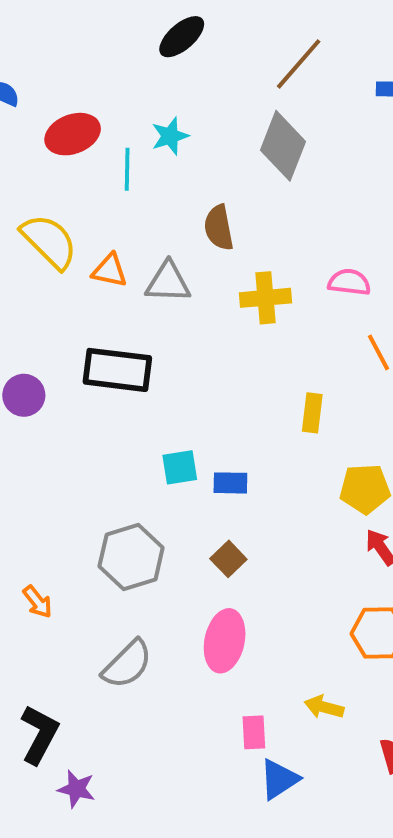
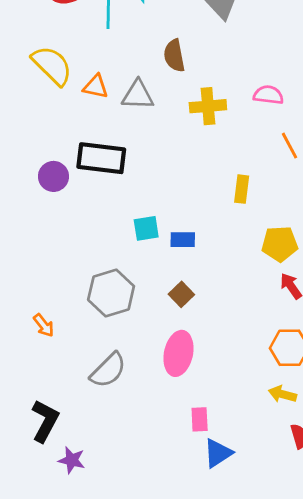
purple circle: (24, 395) -> (53, 176), moved
yellow arrow: (324, 707) -> (282, 394), moved

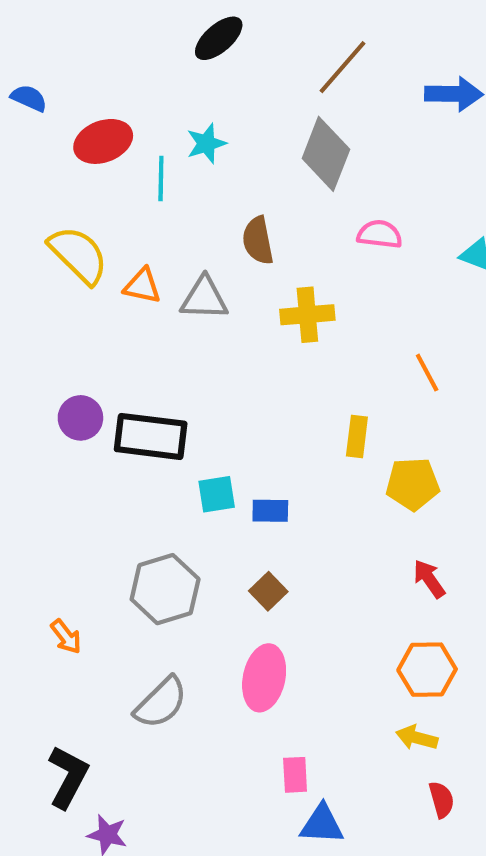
pink semicircle: (268, 95) -> (380, 234), moved
black rectangle: (101, 158) -> (151, 436), moved
yellow pentagon: (280, 244) -> (413, 484), moved
blue triangle: (218, 453) -> (322, 824), turned 36

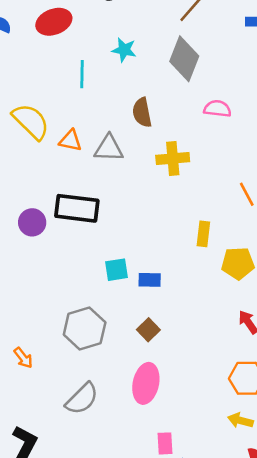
red ellipse: (103, 141) -> (54, 22), moved
cyan star: (206, 143) -> (124, 50), moved, turned 30
black rectangle: (151, 436) -> (77, 208), moved

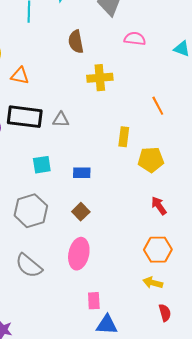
orange triangle: (70, 141) -> (20, 76), moved
gray triangle: (109, 148) -> (61, 120), moved, size x0.7
cyan square: (116, 270) -> (42, 165), moved
gray semicircle: (82, 399) -> (29, 266), turned 84

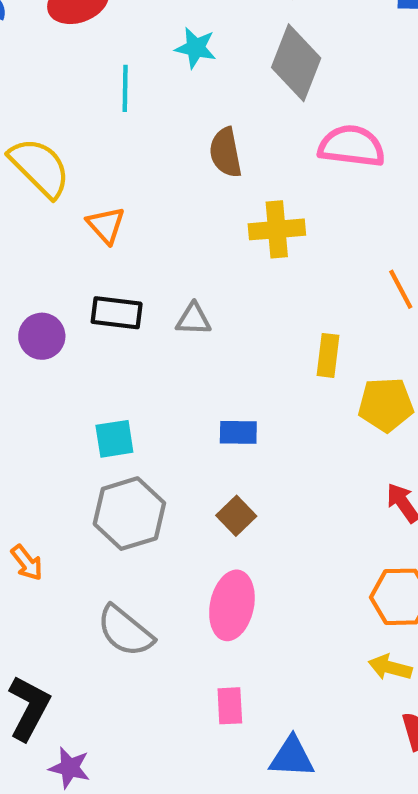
pink semicircle: (135, 39) -> (352, 146), size x1.4
orange triangle: (20, 76) -> (106, 225), turned 36
black rectangle: (25, 117) -> (117, 313), size x0.7
cyan square: (42, 165) -> (114, 439), moved
pink rectangle: (94, 301) -> (230, 706), moved

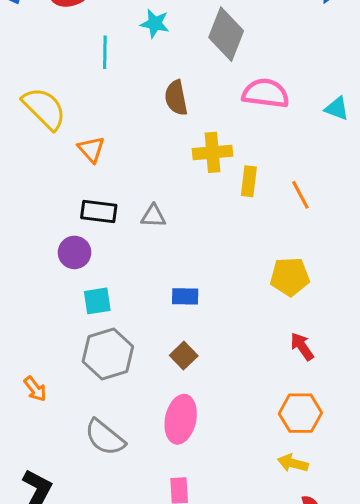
purple circle: (42, 336) -> (75, 252), moved
yellow rectangle: (328, 355) -> (249, 181), moved

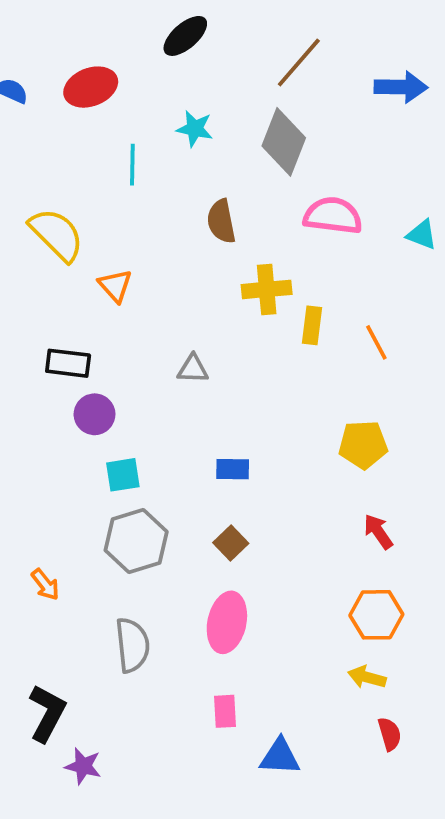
black rectangle: (99, 212) -> (68, 363), moved
gray semicircle: (105, 437) -> (132, 645), turned -135

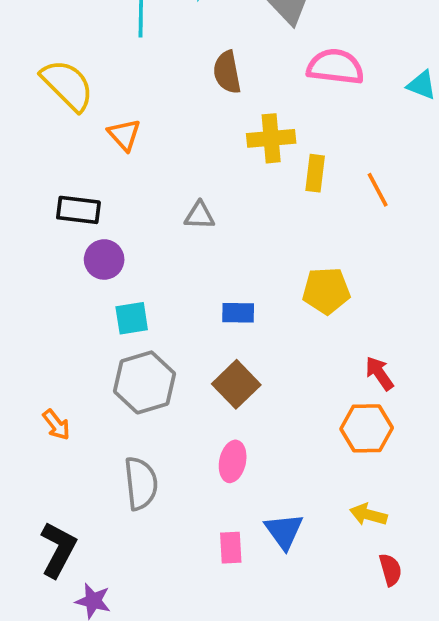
yellow pentagon: (363, 445) -> (326, 291), moved
brown square: (231, 543) -> (236, 384), size x1.4
orange hexagon: (376, 615) -> (367, 428), moved
pink ellipse: (227, 622) -> (233, 461), size x0.7
blue triangle: (280, 757) -> (284, 531), moved, turned 51

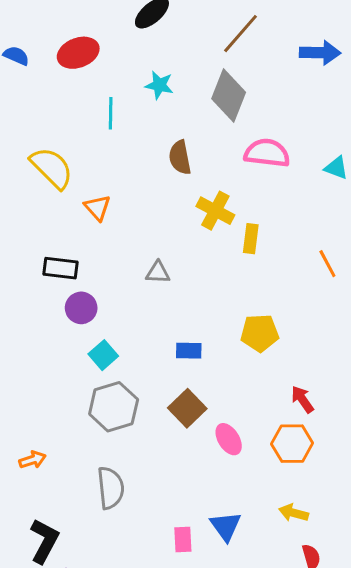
yellow cross: (271, 138) -> (215, 211), turned 33
orange line: (378, 190) -> (327, 264), moved
cyan square: (132, 318) -> (103, 355), turned -32
orange arrow: (56, 425) -> (32, 460), moved, turned -70
pink ellipse: (233, 461) -> (229, 439), moved, turned -44

